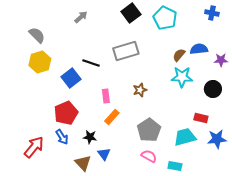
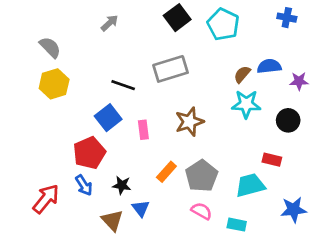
blue square: (71, 78) -> (108, 118), moved
brown star: (140, 90) -> (189, 122), size x1.5
orange rectangle: (112, 117) -> (166, 172), moved
blue star: (217, 139) -> (294, 210), moved

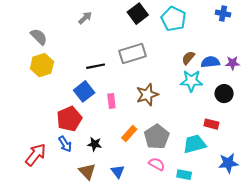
blue semicircle: (269, 66) -> (210, 62), moved
black line: (123, 85) -> (96, 66), turned -30
blue triangle: (141, 208) -> (118, 171), moved

